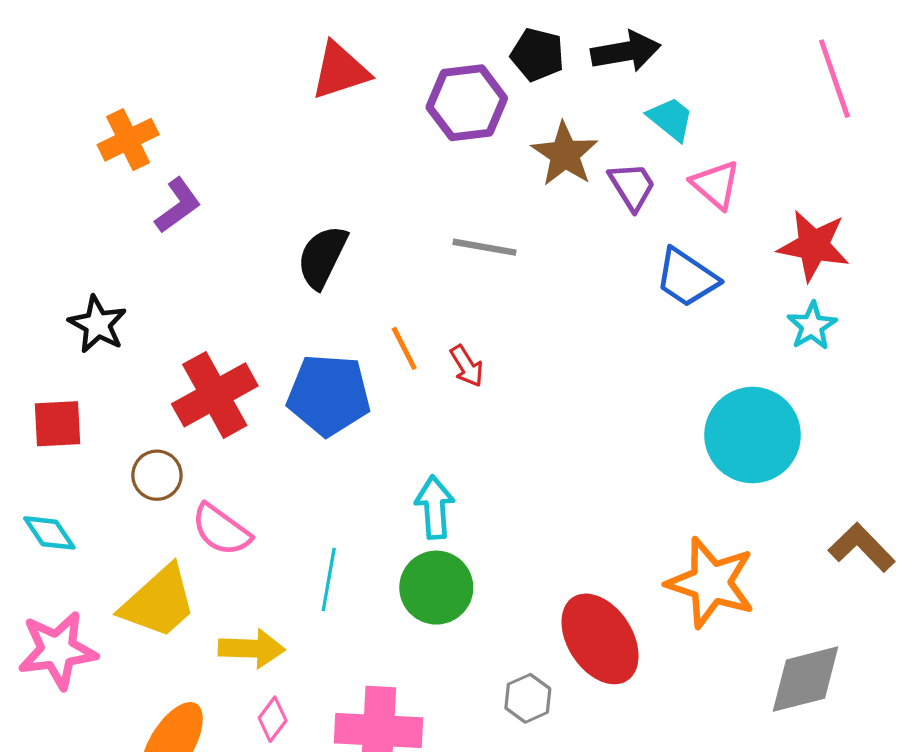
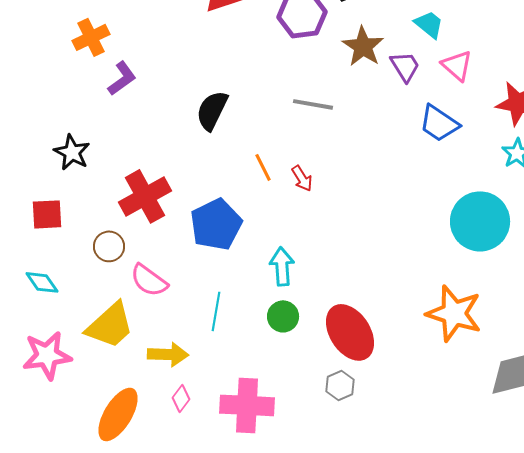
blue pentagon: (329, 395) -> (216, 224), moved, turned -30
green circle: (436, 588) -> (283, 316), size x0.7
red ellipse: (600, 639) -> (350, 332), moved

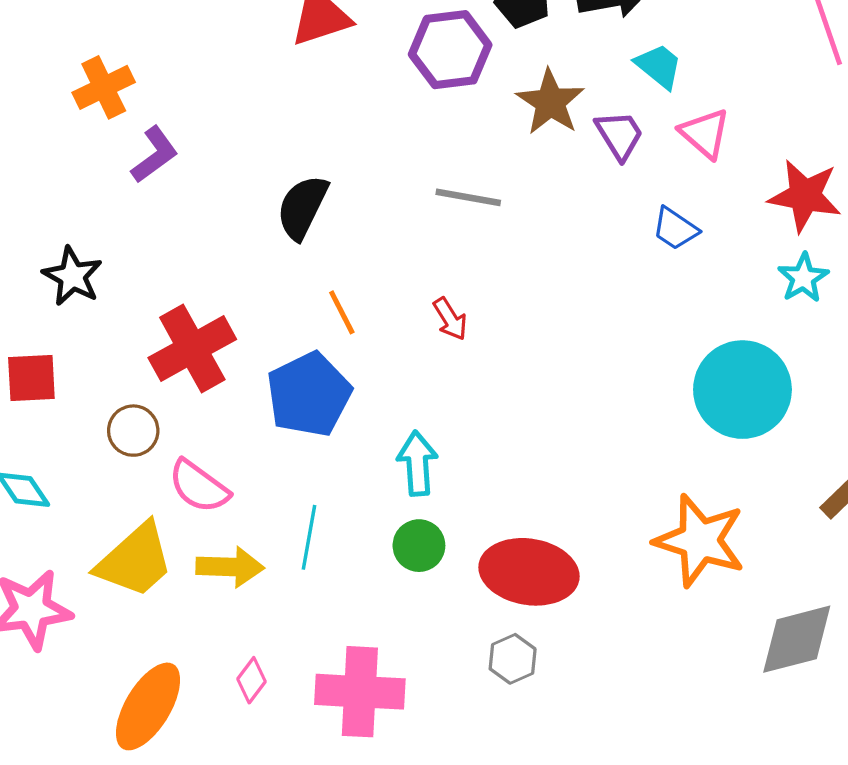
blue trapezoid: (439, 123) -> (675, 229), size x0.7
orange line: (263, 167) -> (342, 312), moved
red ellipse: (350, 332) -> (529, 572), turned -48
yellow arrow: (168, 354) -> (230, 567), moved

